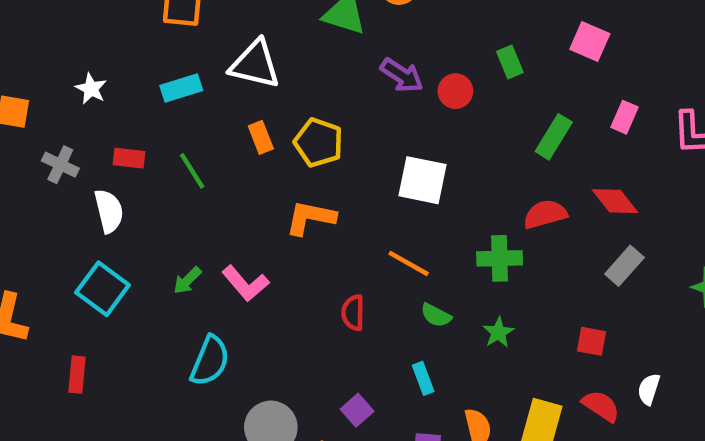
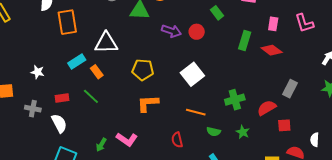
orange rectangle: (261, 137) -> (97, 72), moved
white square: (423, 180) -> (192, 74), turned -35
red diamond: (615, 201) -> (272, 50), moved
red semicircle: (545, 214) -> (267, 108), moved

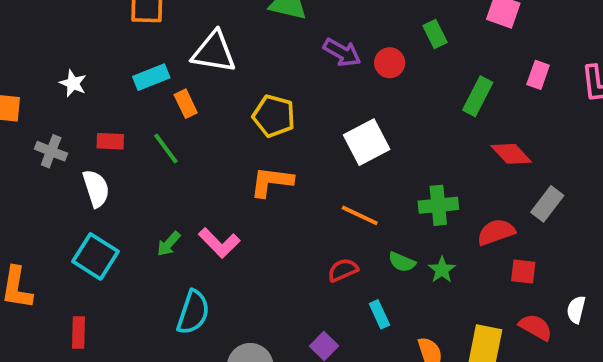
red diamond: (272, 50) -> (511, 154), moved
green semicircle: (214, 132) -> (402, 262), moved
red semicircle: (177, 140) -> (343, 270), moved, turned 70

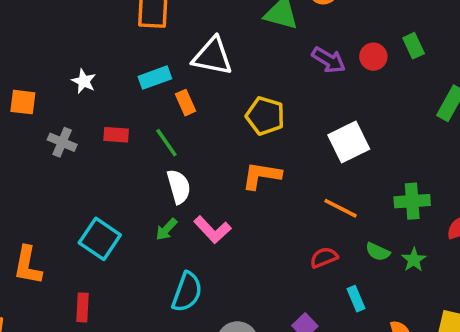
red circle: (390, 63) -> (373, 57), moved
white semicircle: (96, 188) -> (179, 187), moved

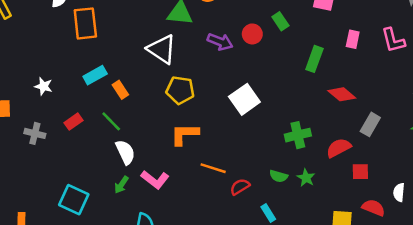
white triangle: (212, 56) -> (162, 49), moved, turned 32
red rectangle: (116, 135) -> (73, 122), turned -30
orange line: (341, 208) -> (213, 168), moved

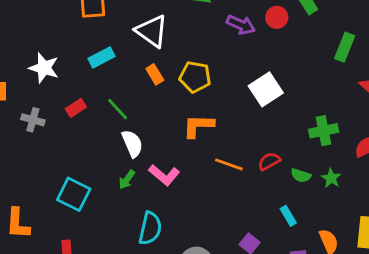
white triangle: (162, 49) -> (152, 31), moved
white star: (43, 86) -> (44, 68), size x1.5
orange rectangle: (120, 90) -> (155, 74), moved
red semicircle: (240, 187) -> (269, 161), moved

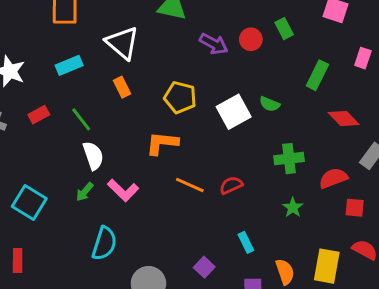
yellow pentagon: (195, 77) -> (180, 97), moved
green semicircle: (301, 175) -> (270, 104), moved

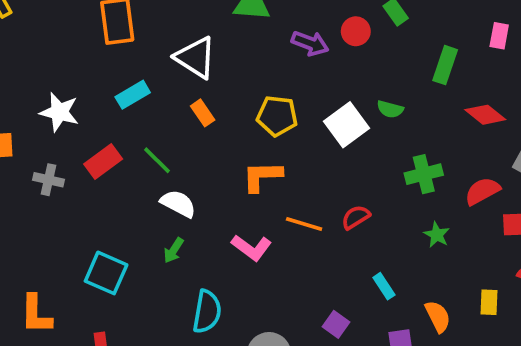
red rectangle: (39, 115) -> (103, 162), size x1.4
white semicircle: (93, 156) -> (178, 204), turned -36
pink L-shape: (123, 190) -> (251, 248), moved
yellow rectangle: (327, 266) -> (489, 302), size x0.6

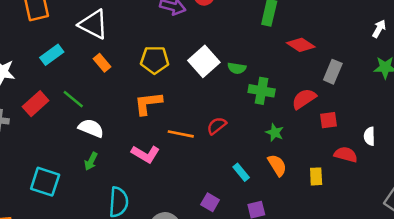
green semicircle: (390, 109) -> (237, 68), moved
green cross: (424, 174) -> (262, 91), turned 30
orange semicircle: (438, 316) -> (277, 165), moved

